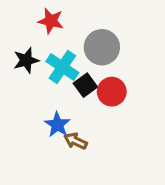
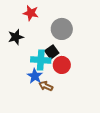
cyan cross: (62, 67) -> (41, 60), moved, turned -30
red circle: (112, 92) -> (62, 65), moved

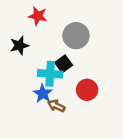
red circle: (62, 65) -> (87, 90), moved

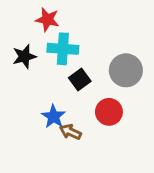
gray circle: (76, 36) -> (126, 70), moved
cyan cross: (50, 74) -> (63, 49), moved

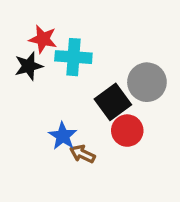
red star: (47, 20) -> (43, 39), moved
black square: (80, 80) -> (113, 102), moved, size x1.4

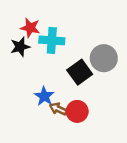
red circle: (127, 131) -> (77, 111), moved

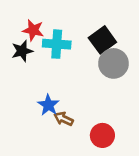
black square: (80, 72) -> (102, 40), moved
red circle: (77, 111) -> (102, 135), moved

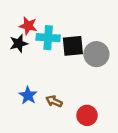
black square: (102, 40) -> (73, 46), moved, turned 30
blue star: (48, 105) -> (28, 95), moved

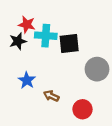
gray circle: (96, 54) -> (97, 69), moved
blue star: (28, 95) -> (27, 80), moved

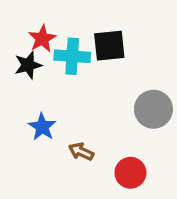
red star: (27, 25) -> (42, 39), turned 30
black square: (69, 43) -> (109, 46), moved

